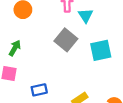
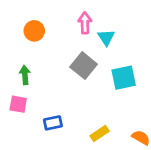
green arrow: (15, 48) -> (25, 75), turned -35

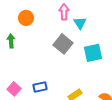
green arrow: (25, 75) -> (11, 41), moved
pink square: (18, 104) -> (14, 89), moved, turned 32

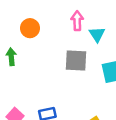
gray square: (63, 44) -> (76, 60), turned -36

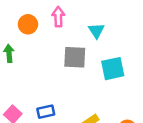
pink arrow: (77, 21) -> (58, 17), moved

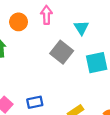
gray square: (75, 57) -> (62, 52), turned 35

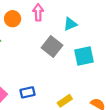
cyan triangle: (81, 28) -> (70, 24), turned 40

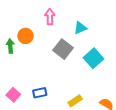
orange circle: (13, 19) -> (26, 36), moved
cyan square: (84, 56) -> (93, 58), turned -30

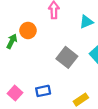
green arrow: (10, 46) -> (12, 41), turned 32
gray square: (63, 49) -> (67, 57), moved

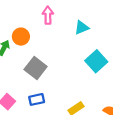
gray square: (67, 57) -> (36, 68), moved

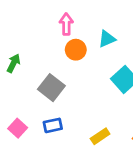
orange circle: (21, 37) -> (76, 50), moved

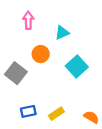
orange circle: (76, 50) -> (41, 54), moved
blue rectangle: (53, 125) -> (28, 111), moved

